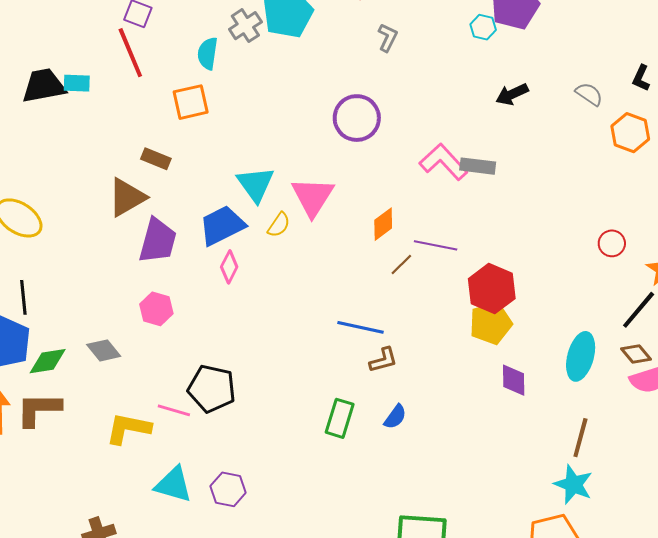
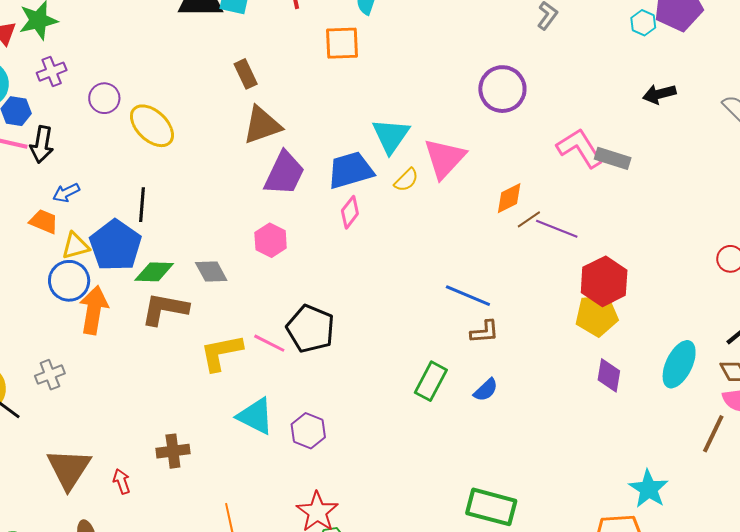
brown rectangle: (156, 159) -> (246, 74), moved, turned 32
brown line: (401, 265) -> (529, 219), moved
brown L-shape: (39, 409) -> (165, 309), moved
yellow L-shape: (128, 428) -> (221, 353), turned -33
brown line: (580, 438) -> (713, 434), moved

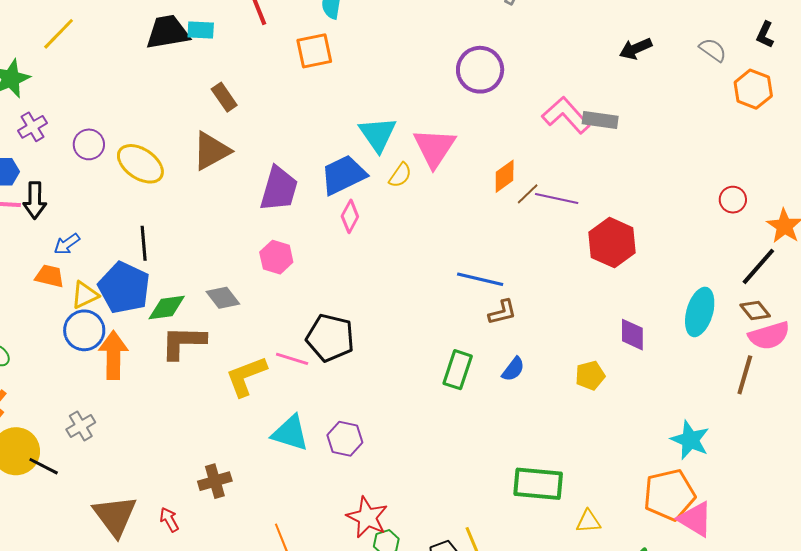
brown triangle: (262, 125) -> (211, 151), moved
yellow pentagon: (597, 315) -> (590, 375), moved, size x0.7

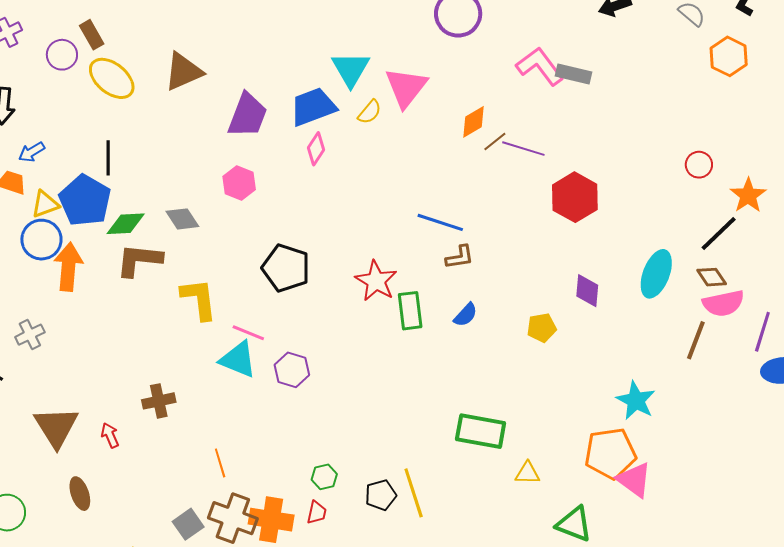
brown rectangle: (224, 97) -> (92, 35), moved
pink line: (292, 359) -> (248, 333), moved
green rectangle: (458, 370) -> (410, 311), turned -30
yellow L-shape: (246, 376) -> (199, 299), turned 99
red star: (367, 517) -> (376, 281), moved

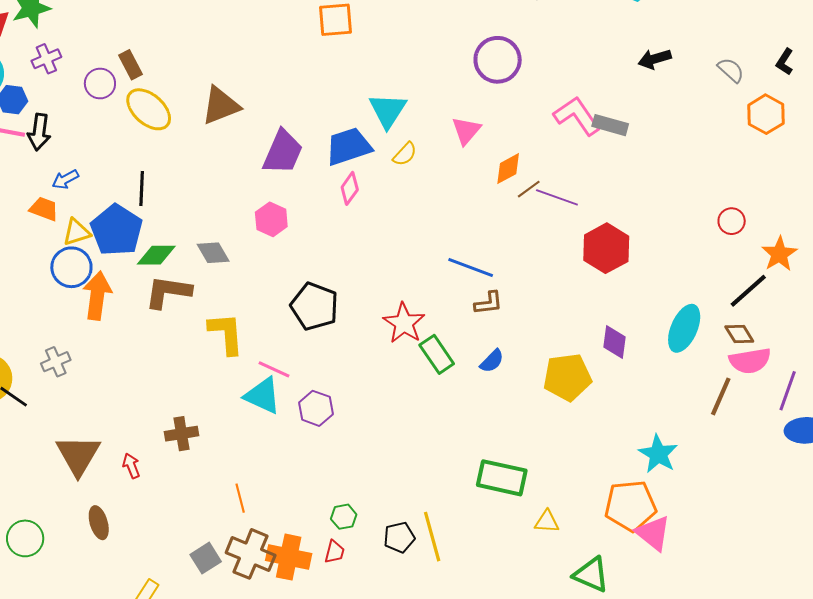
pink triangle: (406, 87) -> (466, 131), moved, size x0.7
green rectangle: (410, 311) -> (437, 354), turned -30
yellow pentagon: (542, 328) -> (567, 377), size x1.6

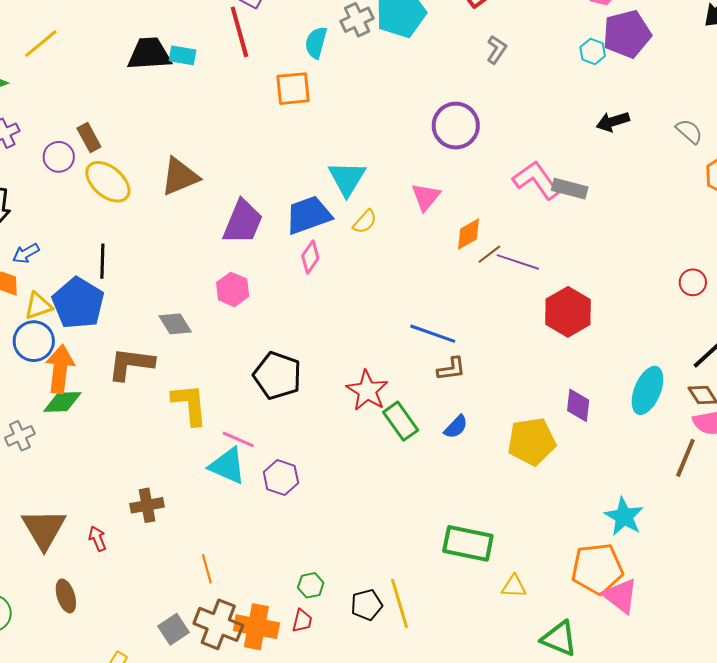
green diamond: (156, 255) -> (62, 402), moved

